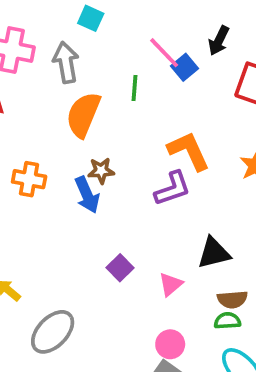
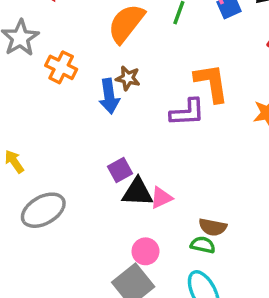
black triangle: (214, 253) -> (138, 192), moved

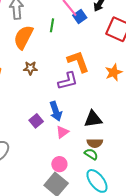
blue arrow: (109, 96) -> (56, 111), moved
black triangle: (138, 192) -> (93, 119), moved
green semicircle: (203, 245) -> (91, 154), turned 32

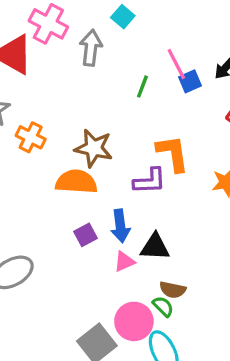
orange semicircle: (23, 37) -> (76, 182), moved, turned 55
brown star: (30, 68) -> (94, 148), size x1.6
black triangle: (93, 119) -> (155, 247), moved
pink circle: (59, 164) -> (134, 321), moved, size x1.5

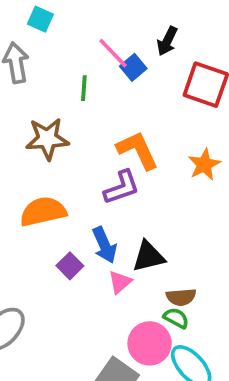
brown star: (94, 148) -> (47, 139), moved

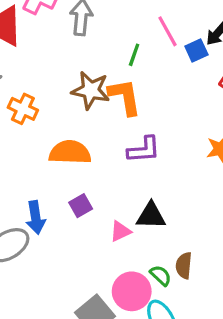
blue square: (133, 67) -> (196, 50), moved
orange L-shape: (138, 150) -> (125, 97), moved
blue arrow: (104, 245) -> (36, 217), moved
brown semicircle: (181, 297) -> (184, 265), moved, turned 85

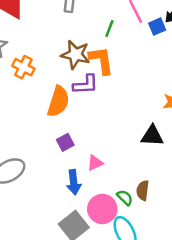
purple L-shape: (144, 150) -> (86, 84), moved
orange semicircle: (70, 152) -> (58, 101), turned 104
black triangle: (151, 216) -> (152, 136), moved
blue arrow: (36, 217) -> (74, 182), moved

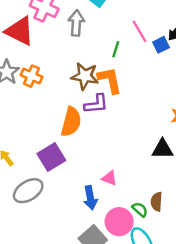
orange cross: (23, 67) -> (32, 76), moved
purple square: (65, 142) -> (51, 157), moved, size x1.6
pink triangle: (95, 163) -> (109, 178), turned 49

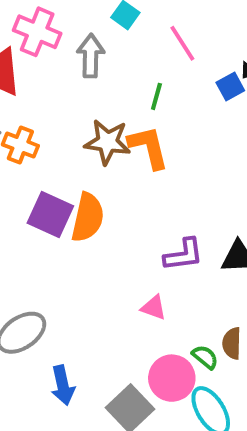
pink line: (140, 31) -> (182, 43), moved
purple L-shape: (96, 104) -> (184, 255), moved
purple square: (51, 157) -> (50, 215), moved, turned -32
blue arrow: (90, 198) -> (63, 385), moved

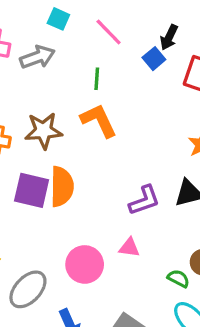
gray arrow: (91, 56) -> (37, 57), turned 80
brown star: (107, 142) -> (43, 131), moved
pink circle: (172, 378) -> (85, 264), moved

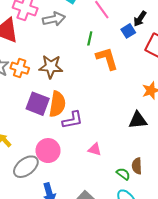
orange L-shape: (99, 120) -> (107, 58), moved
purple L-shape: (144, 200) -> (73, 120), moved
pink circle: (85, 264) -> (48, 151), moved

